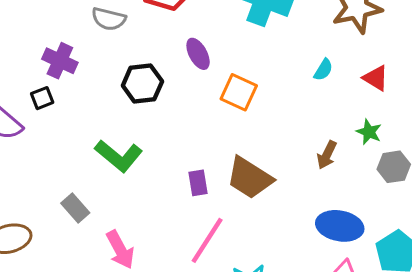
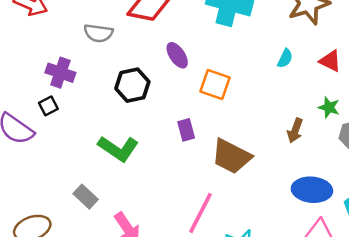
purple rectangle: (198, 183) -> (186, 130), moved

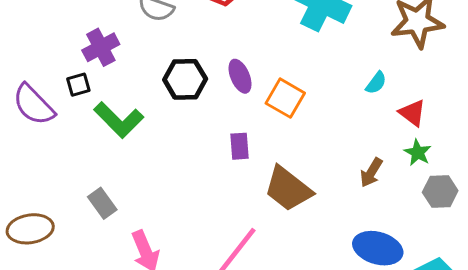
purple ellipse: (177, 55) -> (240, 76), moved
red triangle: (330, 61) -> (412, 113), moved
purple cross: (60, 73) -> (101, 47), turned 32
green L-shape: (118, 149) -> (119, 120), moved

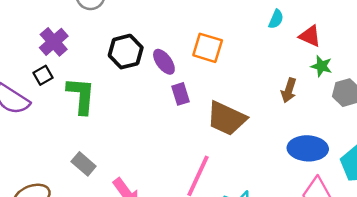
purple ellipse: (240, 76) -> (164, 62), moved
green L-shape: (119, 120) -> (81, 95), turned -117

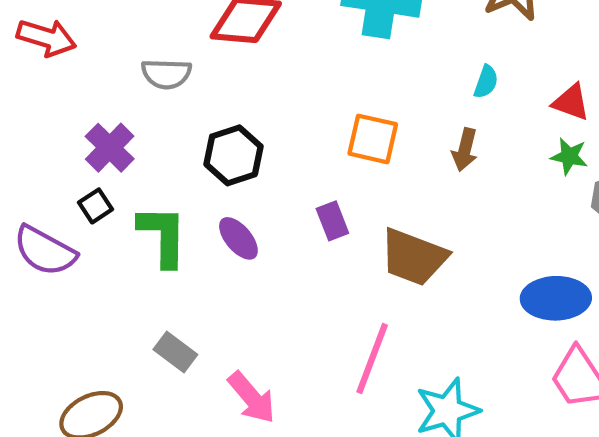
red triangle: (310, 36) -> (571, 102), moved
purple ellipse: (164, 62) -> (238, 238), moved
brown arrow: (289, 90) -> (465, 150), moved

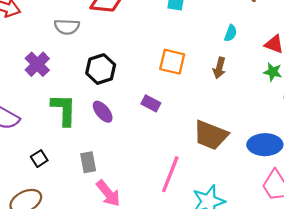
black square: (96, 206) -> (39, 159), moved
purple rectangle: (332, 221) -> (151, 103), turned -42
brown trapezoid: (414, 257) -> (211, 135), moved
gray rectangle: (175, 352) -> (88, 162), moved, turned 42

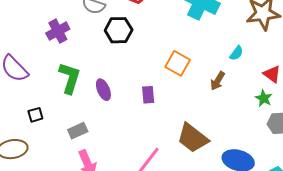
black hexagon: (101, 69) -> (119, 30), moved
purple rectangle: (151, 103) -> (148, 95), turned 42
gray rectangle: (88, 162) -> (78, 131), turned 60

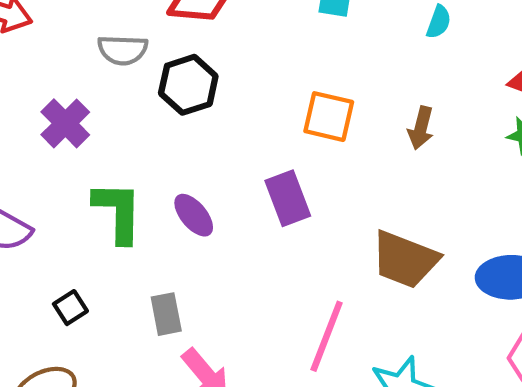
cyan semicircle: (236, 53) -> (439, 22), moved
purple rectangle: (148, 95) -> (288, 198), size x1.4
gray rectangle: (78, 131) -> (166, 314), turned -60

